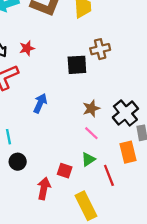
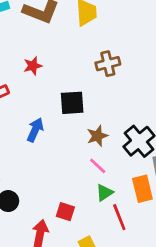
red star: (27, 48) -> (33, 66), moved
black square: (77, 65) -> (72, 103), moved
green triangle: (88, 159) -> (105, 193), moved

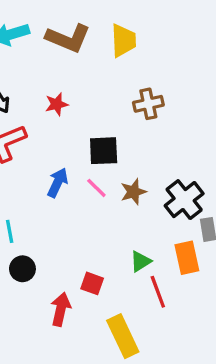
pink line: (98, 166) -> (96, 188), moved

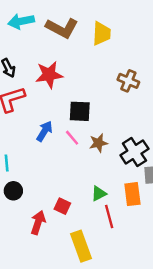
red star: (57, 104) -> (49, 75), size x1.6
brown cross: (148, 104) -> (128, 81), moved, turned 30

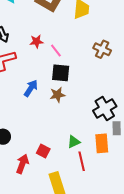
red star: (49, 75) -> (36, 41), size x0.6
pink line: (72, 138) -> (56, 51), moved
brown star: (98, 143) -> (57, 95), moved

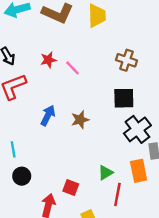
black square: (61, 73) -> (124, 98), moved
red line: (82, 161) -> (117, 194), turned 30

